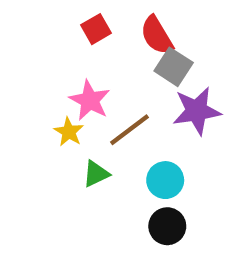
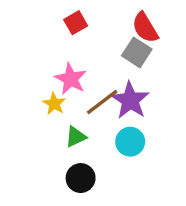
red semicircle: (157, 35) -> (145, 28), moved
purple star: (197, 111) -> (130, 100), moved, turned -30
black circle: (167, 226) -> (81, 178), moved

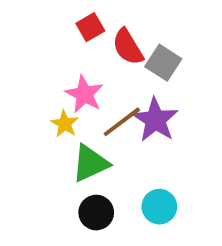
red semicircle: (145, 28) -> (128, 47), moved
green triangle: (76, 137) -> (90, 163), size x1.5
cyan circle: (130, 142) -> (159, 207), moved

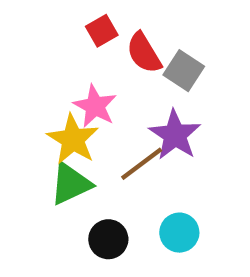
brown line: (122, 122) -> (142, 164), moved
yellow star: (65, 124) -> (73, 139), size x1.6
green triangle: (90, 163) -> (71, 184), moved

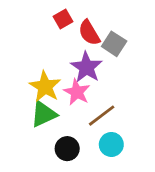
pink star: (95, 106) -> (77, 92), moved
purple star: (175, 135) -> (86, 67), moved
brown line: (142, 164) -> (102, 116), moved

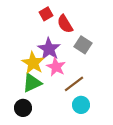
gray square: (114, 44) -> (83, 45), moved
purple star: (86, 67) -> (49, 49), moved
black circle: (67, 149) -> (23, 108), moved

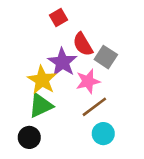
red semicircle: (65, 24) -> (83, 44), moved
pink star: (56, 67) -> (88, 81), moved, turned 30

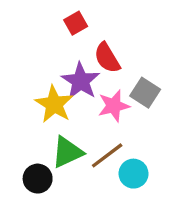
gray square: (106, 57) -> (145, 93), moved
green triangle: (41, 106) -> (67, 152), moved
brown line: (94, 107) -> (107, 155), moved

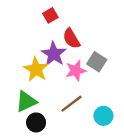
green triangle: (67, 152) -> (26, 101), moved
cyan circle: (134, 174) -> (103, 116), moved
black circle: (38, 179) -> (36, 122), moved

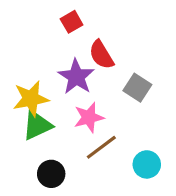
yellow star: (36, 69) -> (31, 99), moved, turned 30
pink star: (76, 71) -> (89, 117), moved
green triangle: (26, 101) -> (37, 125), moved

